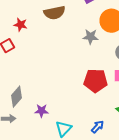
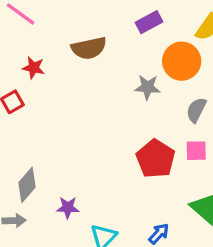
red pentagon: (96, 81) -> (156, 159), turned 30

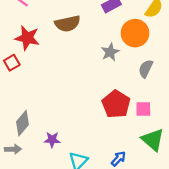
red star: (34, 68) -> (27, 38), size x1.5
gray star: (147, 87) -> (110, 52), turned -30
pink square: (196, 151) -> (143, 109), moved

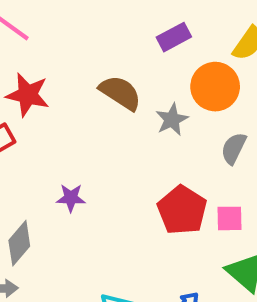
brown semicircle: (68, 24) -> (120, 93), moved, turned -135
purple star: (52, 140) -> (71, 198), moved

